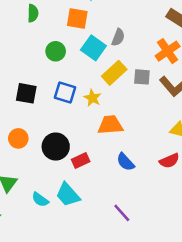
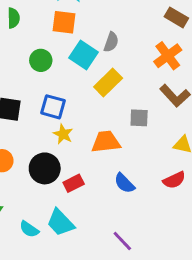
gray square: (142, 77) -> (139, 118), moved
yellow star: (92, 98) -> (63, 134), moved

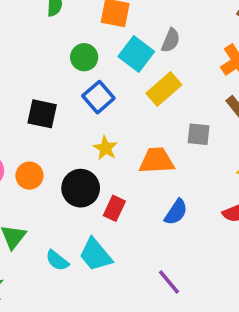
blue square: (53, 107) -> (98, 97), moved, turned 30
red rectangle: (74, 183) -> (114, 208), turned -42
blue semicircle: (124, 183) -> (176, 212), turned -105

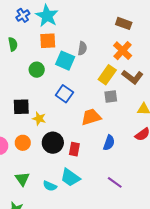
yellow rectangle: (164, 89) -> (107, 75), moved
blue square: (98, 97) -> (64, 94), moved
yellow star: (105, 148) -> (39, 119), moved

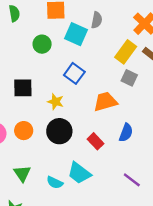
gray square: (111, 97) -> (129, 78), turned 32
yellow star: (39, 119) -> (56, 102), moved
red rectangle: (74, 149) -> (95, 141), moved, turned -56

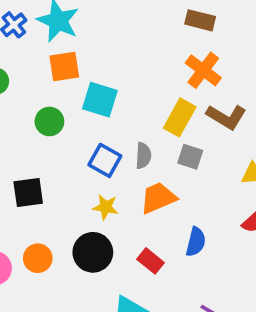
gray semicircle: (97, 20) -> (143, 156), moved
yellow star: (56, 102) -> (106, 207), moved

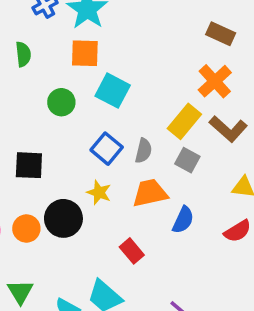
blue semicircle: (196, 242) -> (183, 220), moved
black circle: (93, 252) -> (63, 218), moved

